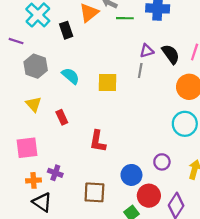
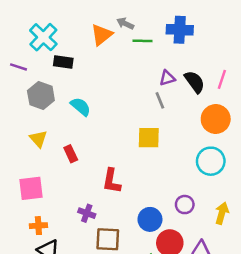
black rectangle: (66, 30) -> (63, 62), moved, turned -63
gray line: (140, 70) -> (160, 100), turned -32
yellow square: (108, 82) -> (149, 138), moved
purple cross: (55, 173) -> (87, 213), moved

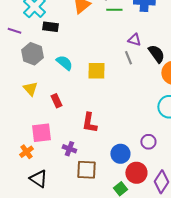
purple triangle: (167, 78) -> (134, 40), turned 32
black semicircle: (195, 82) -> (156, 54), moved
yellow square: (149, 138) -> (96, 71), moved
pink square: (31, 188) -> (41, 133), moved
orange cross: (38, 226) -> (26, 152), moved, turned -32

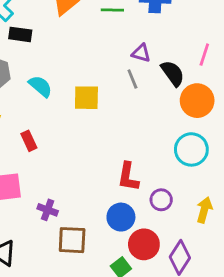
red L-shape: (89, 123) -> (128, 177), moved

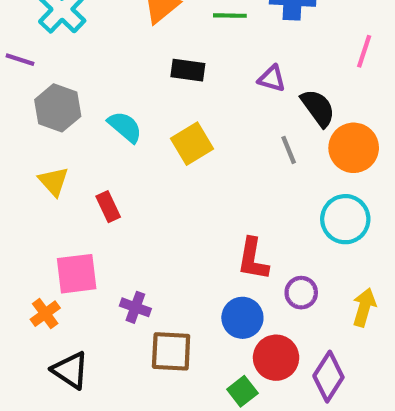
black rectangle: (20, 34) -> (188, 70), moved
pink line: (204, 55) -> (364, 51), moved
gray line: (132, 79) -> (289, 150), moved
yellow square: (86, 98) -> (192, 144), turned -32

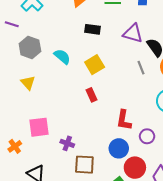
purple triangle: (272, 79) -> (133, 33), size x1.5
red rectangle: (108, 207) -> (92, 95), moved
orange cross: (45, 314) -> (15, 146), moved

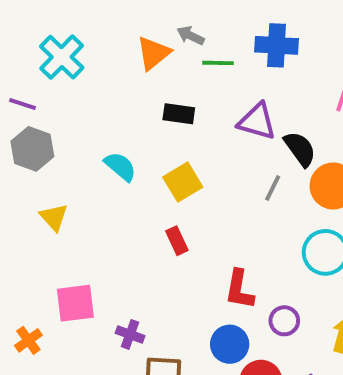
gray hexagon: (30, 47) -> (32, 149), moved
gray line: (141, 68) -> (273, 188), turned 48

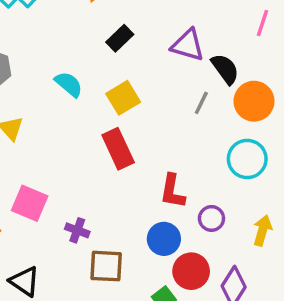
black rectangle: (179, 114) -> (120, 38), turned -52
red rectangle: (177, 241) -> (118, 149), size x1.6
pink square: (75, 303) -> (30, 203), turned 30

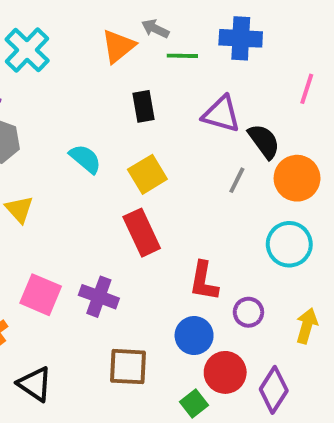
black rectangle: (120, 38) -> (144, 106), turned -56
purple cross: (77, 230) -> (99, 297), moved, size x1.4

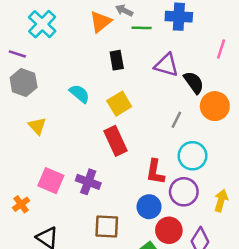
gray line: (237, 180) -> (176, 120), moved
cyan circle: (289, 244) -> (192, 156), moved
purple circle: (248, 312) -> (184, 192), size x1.5

